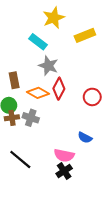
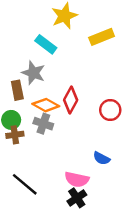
gray star: (48, 66) -> (33, 73), moved
gray cross: (31, 118) -> (43, 124), moved

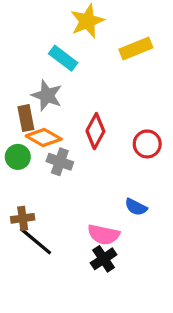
orange diamond: (46, 105) -> (44, 137), moved
brown cross: (15, 135) -> (23, 218), moved

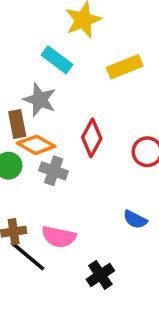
yellow rectangle: (136, 49) -> (125, 67), moved
pink semicircle: (104, 235) -> (59, 237), moved

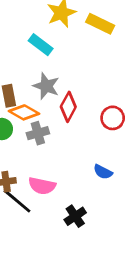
yellow rectangle: (125, 67) -> (100, 24), moved, turned 48
gray star: (40, 100) -> (46, 86), moved
gray cross: (54, 171) -> (38, 133), turned -35

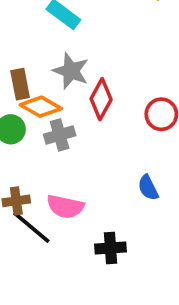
blue semicircle: (103, 172) -> (148, 188), turned 36
black cross: (75, 216) -> (110, 248), turned 30

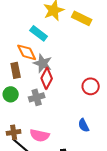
red diamond: (101, 99) -> (47, 78), moved
orange diamond: (41, 107) -> (27, 52), moved, turned 35

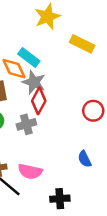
yellow rectangle: (82, 18) -> (82, 44), moved
cyan rectangle: (39, 33) -> (29, 58), moved

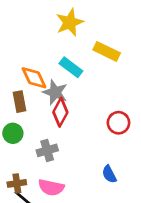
cyan rectangle: (29, 58) -> (71, 67), moved
gray cross: (26, 124) -> (47, 150), moved

